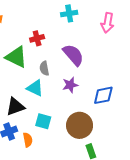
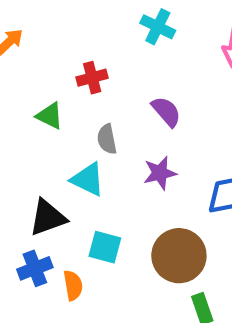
cyan cross: (69, 13) -> (158, 27), turned 35
purple semicircle: (73, 55) -> (166, 112), size x0.7
green triangle: (16, 57) -> (50, 116), size x0.6

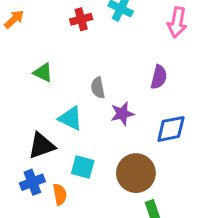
red cross: (92, 78) -> (81, 19), moved
purple semicircle: (166, 112) -> (159, 77), moved, turned 55
gray semicircle: (107, 139) -> (98, 88), moved

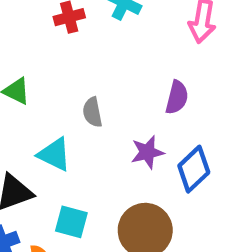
purple star: (122, 114) -> (147, 152), moved
blue diamond: (171, 129) -> (194, 169), turned -32

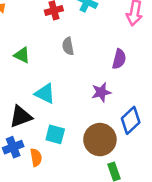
gray semicircle: (92, 112) -> (68, 46), moved
blue diamond: (194, 169) -> (131, 120), moved

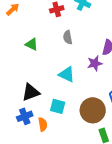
purple star: (101, 92) -> (95, 63), moved
cyan triangle: (45, 94) -> (67, 74), moved

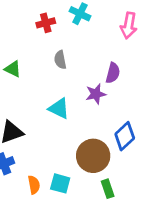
cyan square: (58, 106) -> (60, 183), moved
orange semicircle: (43, 124) -> (34, 185), moved

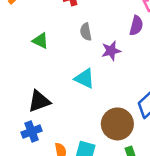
purple semicircle: (113, 73) -> (136, 26), moved
purple star: (96, 94) -> (111, 51), moved

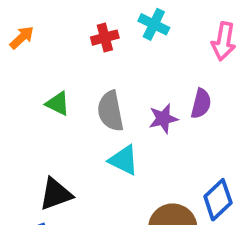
purple semicircle: (136, 26) -> (201, 104), moved
gray semicircle: (86, 32) -> (110, 111), moved, size x1.5

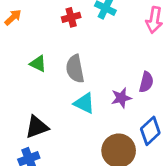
purple semicircle: (201, 104) -> (146, 82), moved
purple star: (163, 119) -> (121, 98), moved

